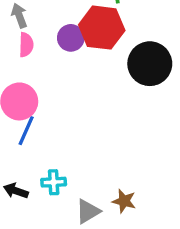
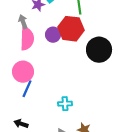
pink semicircle: (26, 45) -> (27, 39), size x1.6
cyan cross: (54, 182) -> (65, 104), moved

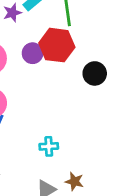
black circle: (99, 50) -> (95, 73), size x0.7

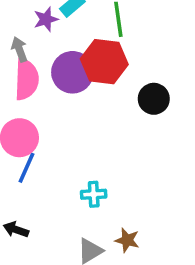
purple circle: (33, 53) -> (72, 72), size x1.5

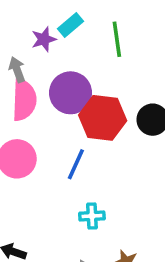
red hexagon: (104, 62) -> (103, 118), moved
blue line: (26, 168) -> (76, 164), moved

